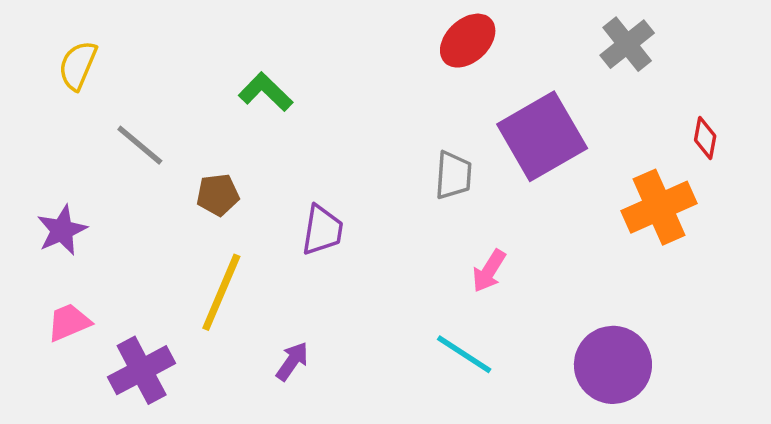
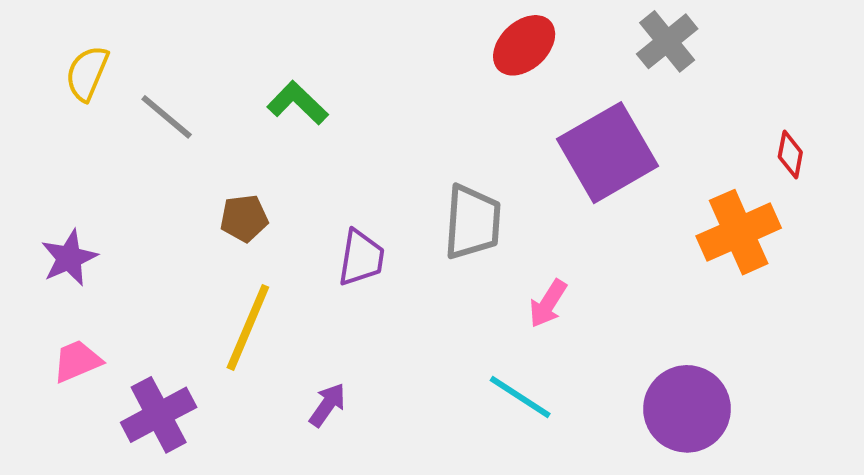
gray cross: (627, 44) -> (667, 41), moved
gray line: (140, 145) -> (167, 117), moved
gray trapezoid: (453, 175) -> (472, 222), moved, size x1.4

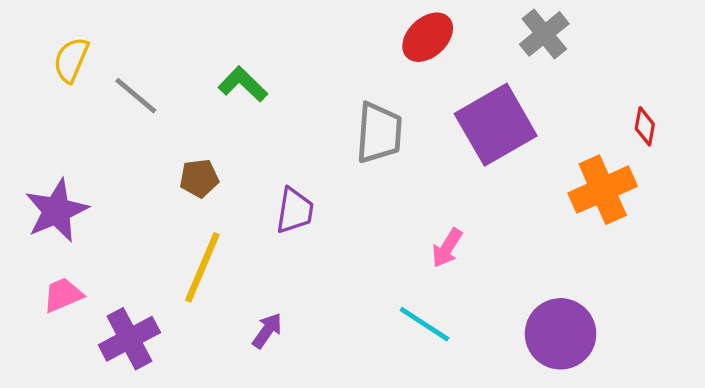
gray trapezoid: (472, 222) -> (379, 133), moved
purple star: (69, 258) -> (56, 211), size x1.4

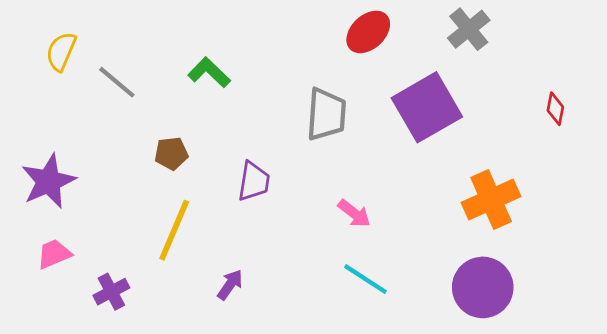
orange cross: (603, 190) -> (491, 199), moved
pink arrow: (447, 248) -> (354, 213), moved, turned -84
purple cross: (129, 339) -> (111, 292), size x0.7

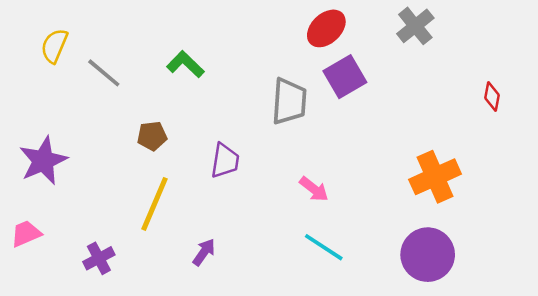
purple square: (427, 107) -> (345, 77), moved, size x0.7
pink trapezoid: (54, 254) -> (26, 234), moved

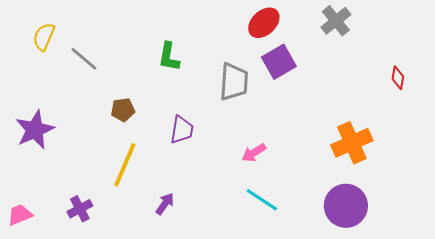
green L-shape: (185, 64) -> (169, 57), moved, turned -124
pink arrow: (314, 189) -> (254, 153), turned 110
pink trapezoid: (26, 234) -> (20, 215), moved

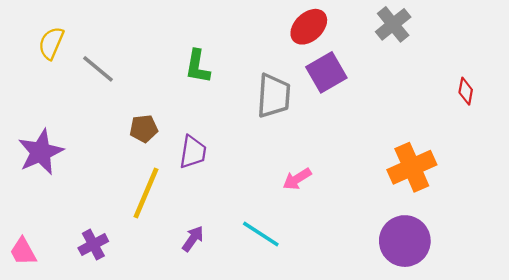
purple trapezoid: (182, 130) -> (193, 152), moved
cyan line: (262, 200) -> (261, 234), moved
pink trapezoid: (20, 215) -> (23, 252), turned -96

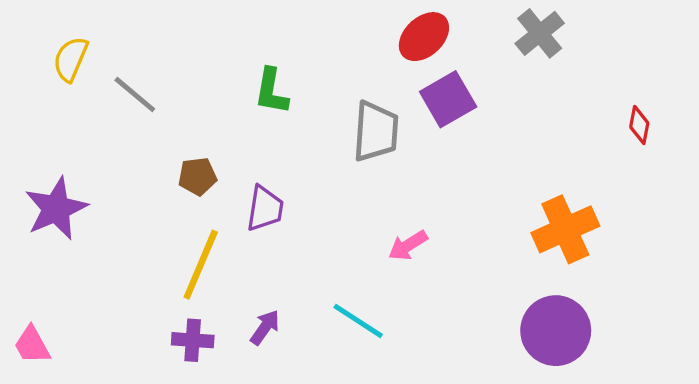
purple cross: (93, 245) -> (193, 340), moved, turned 32

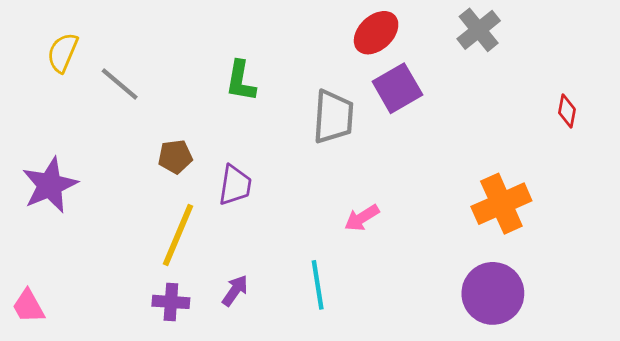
cyan line: (358, 321) -> (318, 285), turned 48

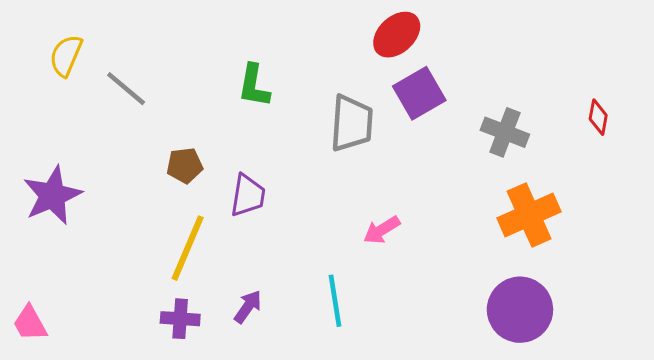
gray cross: (479, 30) -> (505, 132), moved, turned -30

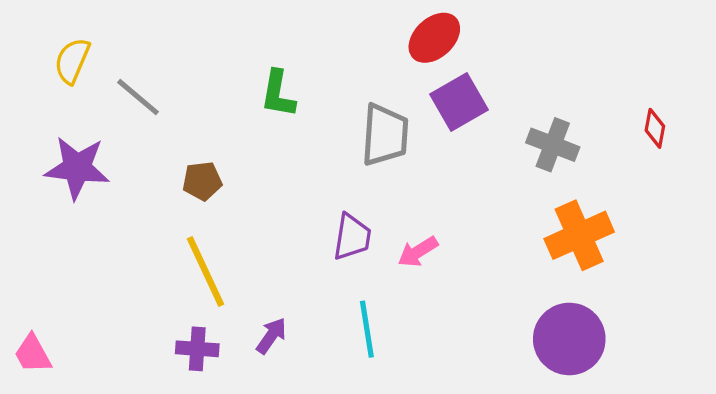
purple star: (52, 195) -> (77, 168), moved, turned 30
purple trapezoid: (248, 195) -> (352, 237), moved
yellow line: (188, 248) -> (206, 271), turned -48

